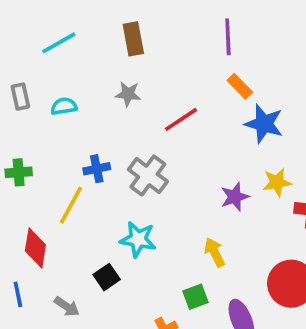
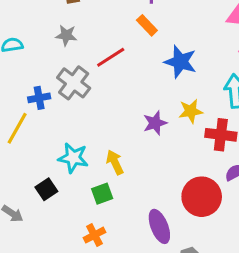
orange rectangle: (240, 86) -> (147, 25), moved
gray cross: (148, 175) -> (74, 83), moved
yellow arrow: (215, 252) -> (115, 162), moved
green square: (195, 297) -> (102, 194), moved

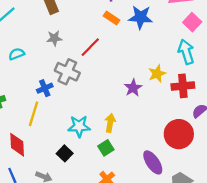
blue star: (180, 62) -> (141, 17), moved
yellow arrow: (115, 162) -> (110, 123), turned 48

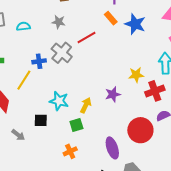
red cross: (183, 86) -> (155, 91), turned -30
purple star: (133, 88) -> (113, 94), moved
black square: (65, 153) -> (41, 120), turned 32

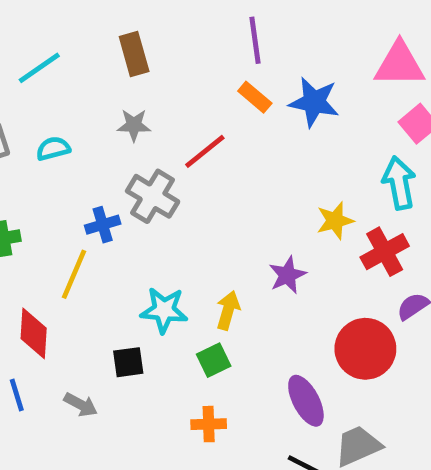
orange cross: (70, 151) -> (209, 424), turned 32

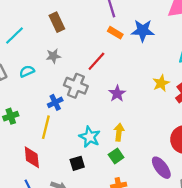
gray star: (134, 125) -> (53, 56), moved
purple star: (287, 275) -> (117, 94), moved
cyan star: (164, 310) -> (90, 137), turned 30

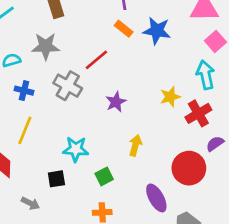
gray star: (53, 56) -> (46, 46), size x1.5
blue cross: (55, 102) -> (24, 91), moved, turned 32
yellow arrow: (119, 132) -> (135, 145), moved
cyan star: (90, 137) -> (76, 149), turned -30

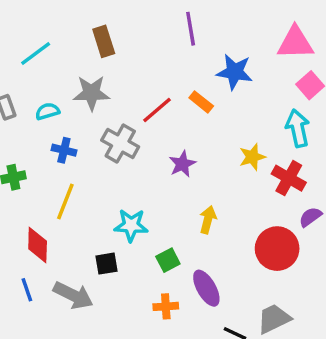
orange rectangle: (124, 29) -> (201, 102), moved
red cross: (198, 113) -> (289, 178), turned -30
purple ellipse: (156, 198) -> (206, 288), moved
gray arrow: (30, 203) -> (73, 295), size x1.6

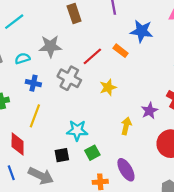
brown rectangle: (104, 41) -> (74, 13), moved
yellow star: (252, 157) -> (108, 87), moved
purple star: (182, 164) -> (150, 111), moved
green square: (168, 260) -> (92, 153), moved

